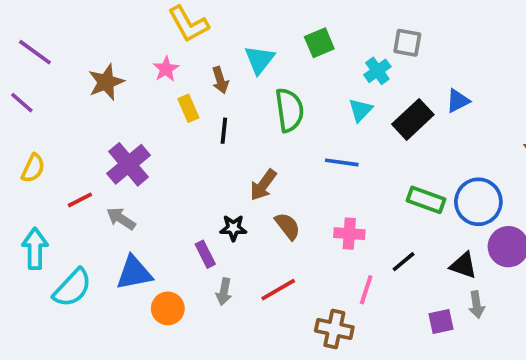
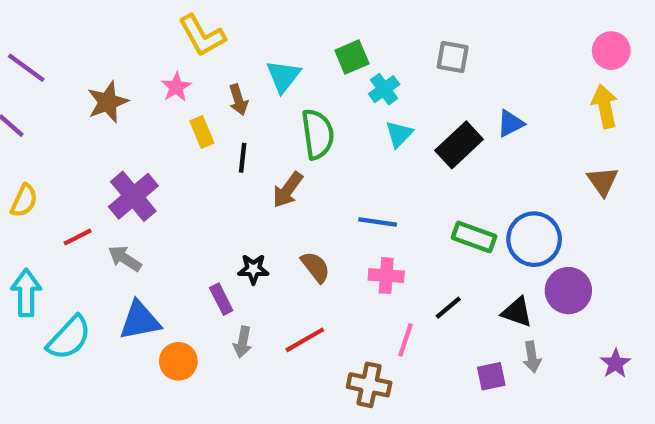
cyan cross: (377, 71) -> (384, 89), moved
blue line: (342, 162) -> (378, 222), moved
brown arrow: (263, 185) -> (288, 190), moved

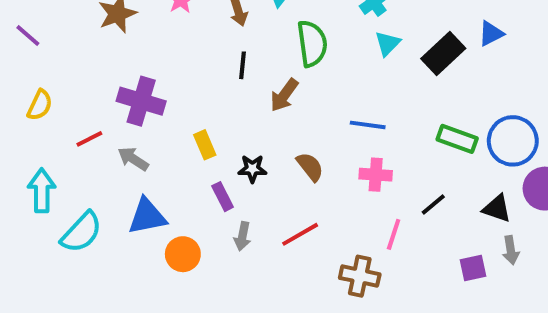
yellow rectangle: (202, 132) -> (205, 145), moved
purple cross: (133, 196) -> (141, 101), turned -33

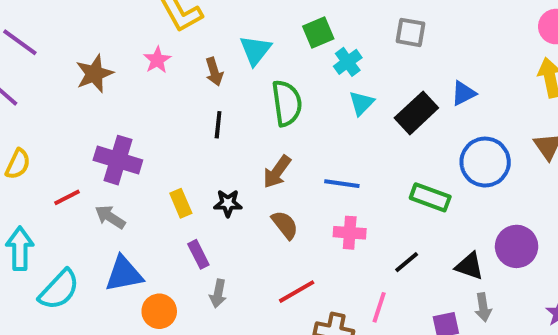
brown arrow: (284, 95) -> (277, 172), moved
blue circle: (513, 141) -> (485, 162), moved
black star: (252, 169) -> (228, 203), moved
red line: (300, 234) -> (297, 292), moved
pink line: (394, 234) -> (379, 307), moved

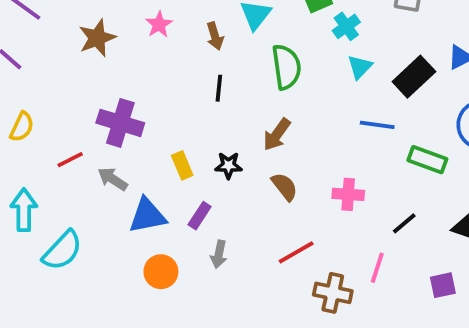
blue line: (342, 184) -> (377, 125), moved
purple rectangle: (198, 254) -> (200, 216), turned 60
blue triangle: (124, 274) -> (147, 216), moved

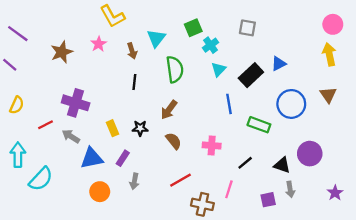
blue line: (377, 125) -> (229, 104), turned 72

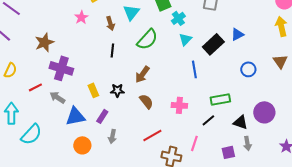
brown star: (62, 52) -> (44, 42), moved
green semicircle: (175, 69) -> (147, 39), turned 50
blue circle: (291, 104) -> (248, 69), size x0.6
green rectangle: (259, 125) -> (220, 99), moved, turned -30

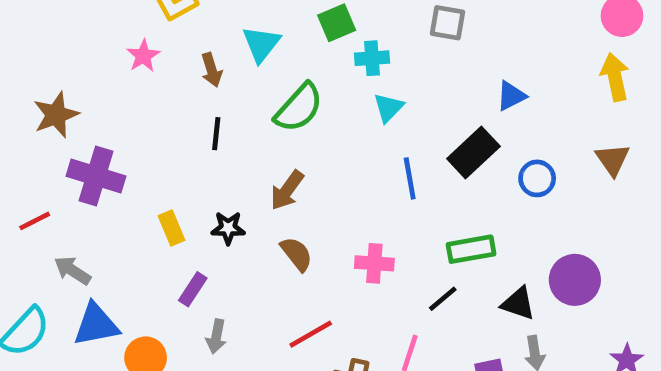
cyan cross: (178, 18) -> (372, 58), turned 32
black rectangle: (213, 44) -> (473, 153), moved
gray arrow: (57, 97) -> (72, 270), moved
blue triangle: (75, 116) -> (96, 325), moved

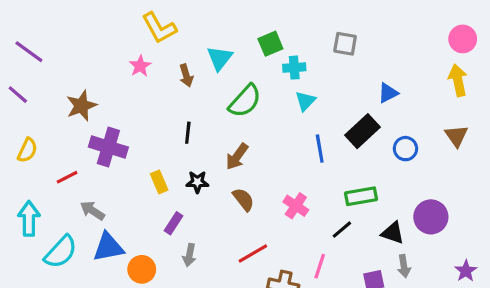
black line: (216, 134) -> (188, 133), moved
pink cross: (374, 263) -> (296, 206), turned 30

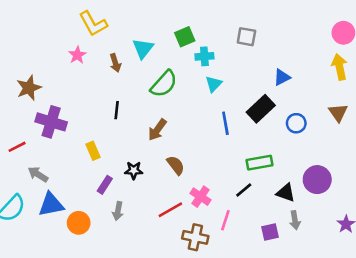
black star: (197, 182) -> (134, 170), moved
brown semicircle: (243, 199) -> (176, 165), moved
pink cross: (296, 206) -> (201, 197), moved

